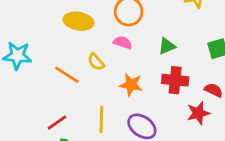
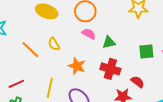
pink semicircle: (123, 42) -> (89, 34), moved

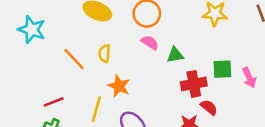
yellow semicircle: (54, 44) -> (105, 53), turned 32
orange star: (77, 66) -> (119, 86), moved
red cross: (110, 69) -> (194, 84), moved, turned -30

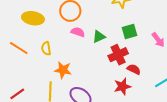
orange line: (74, 59) -> (19, 48), moved
green square: (222, 69) -> (129, 31), moved

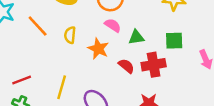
red semicircle: (134, 69) -> (126, 66), moved
orange star: (63, 70) -> (98, 49), moved

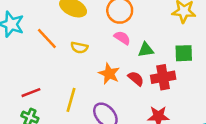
yellow semicircle: (70, 35) -> (79, 48), turned -84
orange star: (98, 49) -> (109, 74), moved

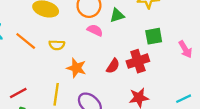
green triangle: (146, 50) -> (117, 15), moved
orange star: (109, 74) -> (76, 68), moved
red semicircle: (136, 79) -> (113, 66), turned 91

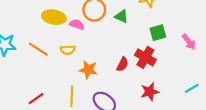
green triangle: (117, 15) -> (121, 16), turned 48
pink semicircle: (95, 30) -> (77, 24), moved
red cross: (138, 61) -> (145, 57), turned -36

